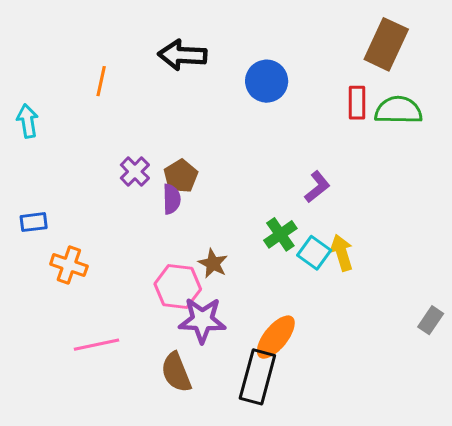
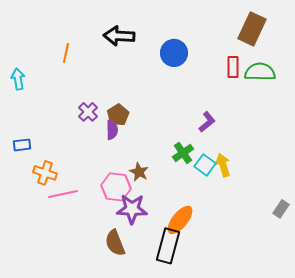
pink line: (96, 345) -> (63, 194), moved

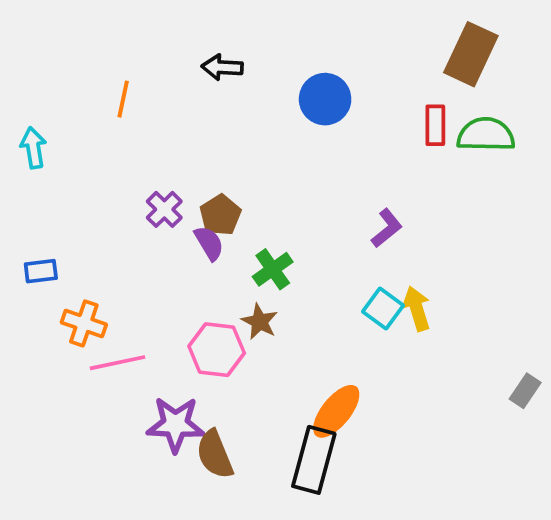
black arrow: (119, 36) -> (222, 67), size x0.7
purple semicircle: (112, 130) -> (209, 243), turned -30
green cross: (183, 153) -> (273, 269), moved
purple star: (132, 209) -> (175, 424), moved

